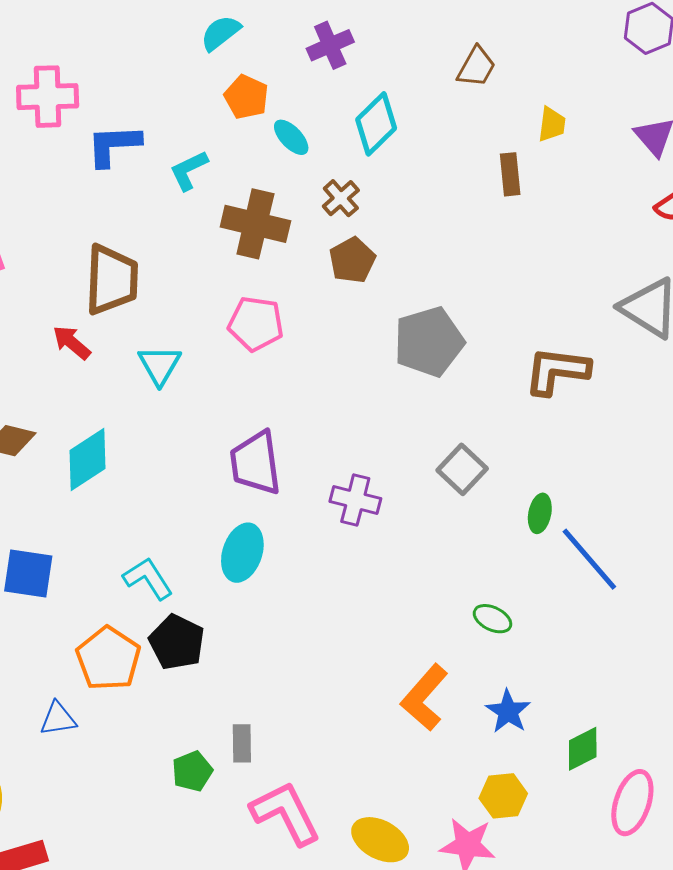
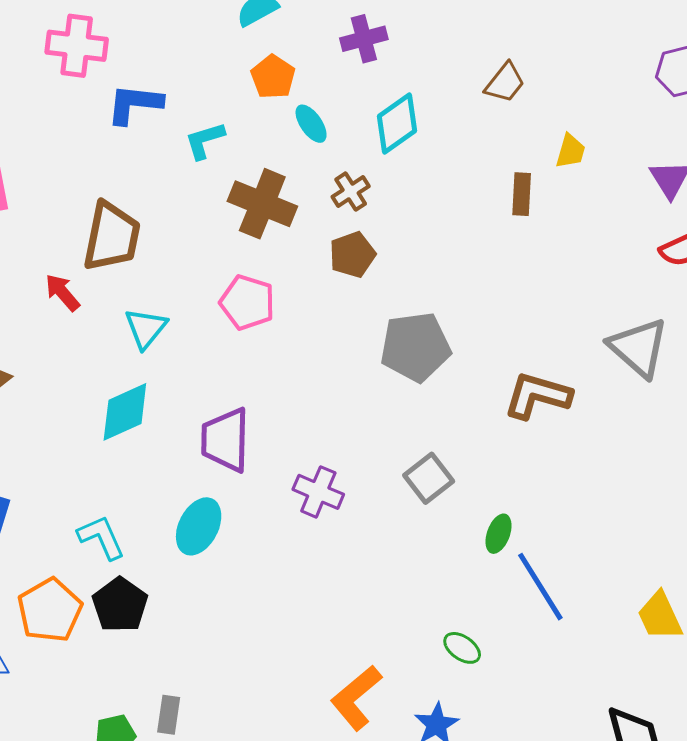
cyan diamond: (88, 460) -> (125, 412), moved
green ellipse: (492, 619) -> (462, 648), moved

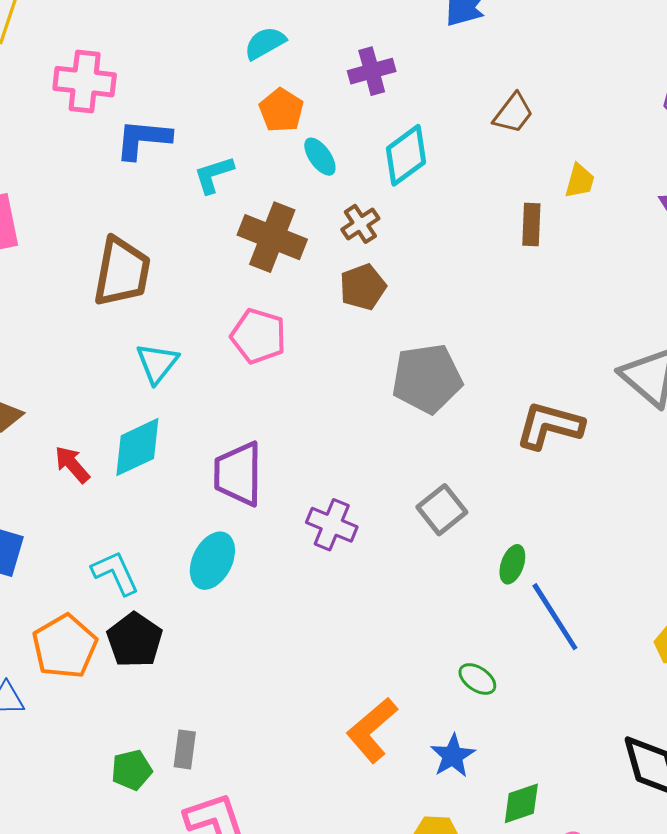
red arrow: (62, 292) -> (72, 464), moved

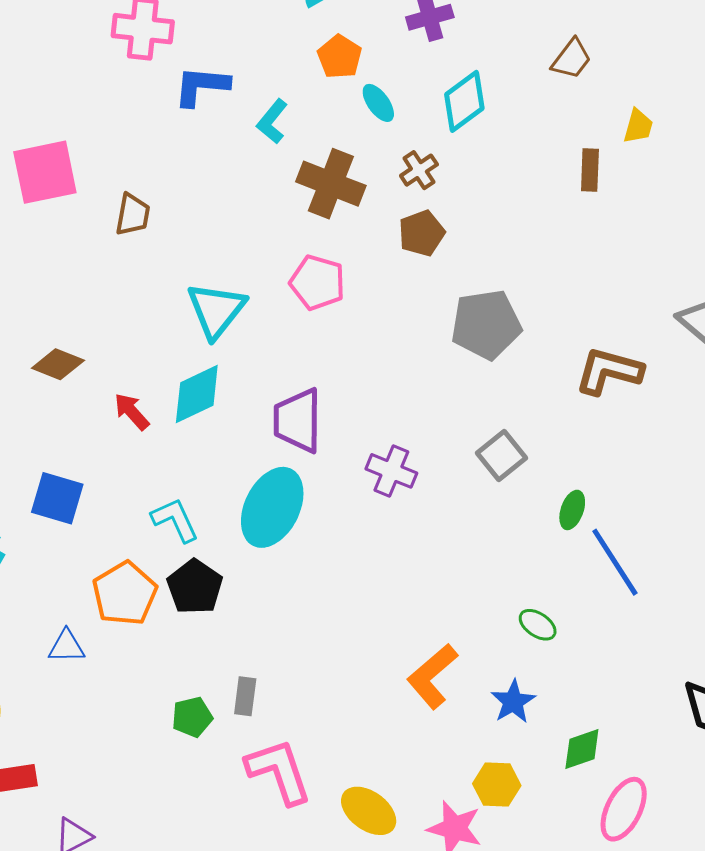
cyan L-shape: (214, 175) -> (272, 121), turned -33
brown trapezoid: (122, 272) -> (133, 215), moved, size x0.6
cyan triangle: (157, 363) -> (216, 310), size x1.4
cyan ellipse: (212, 561) -> (272, 507), size x1.4

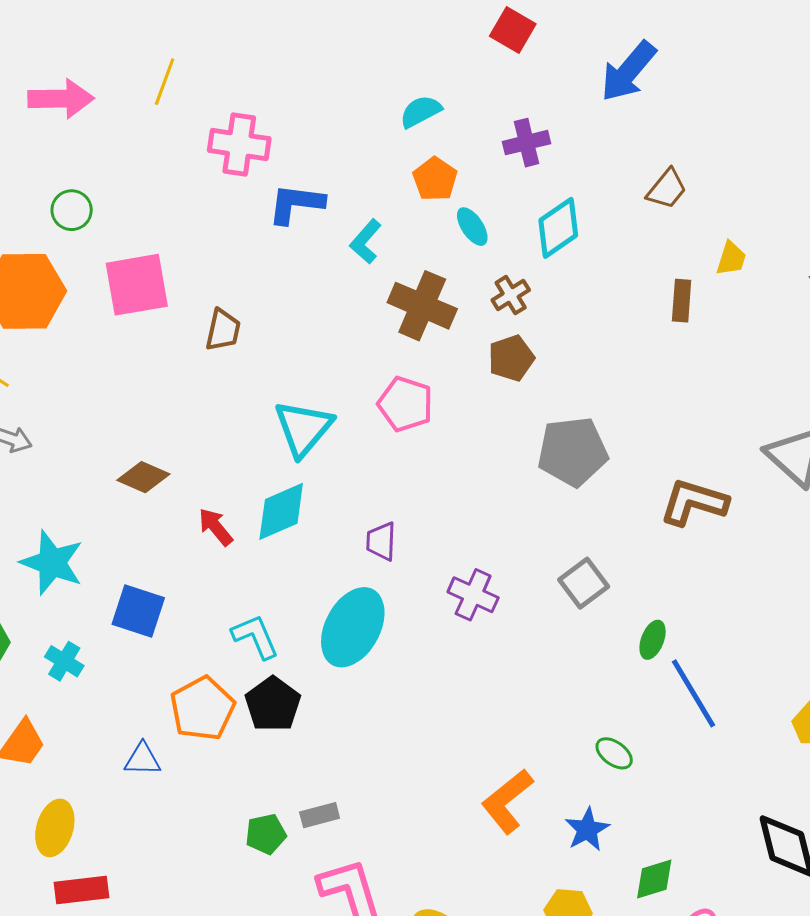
purple trapezoid: (298, 420) -> (381, 541), size x0.6
gray rectangle: (245, 696) -> (320, 815), turned 66

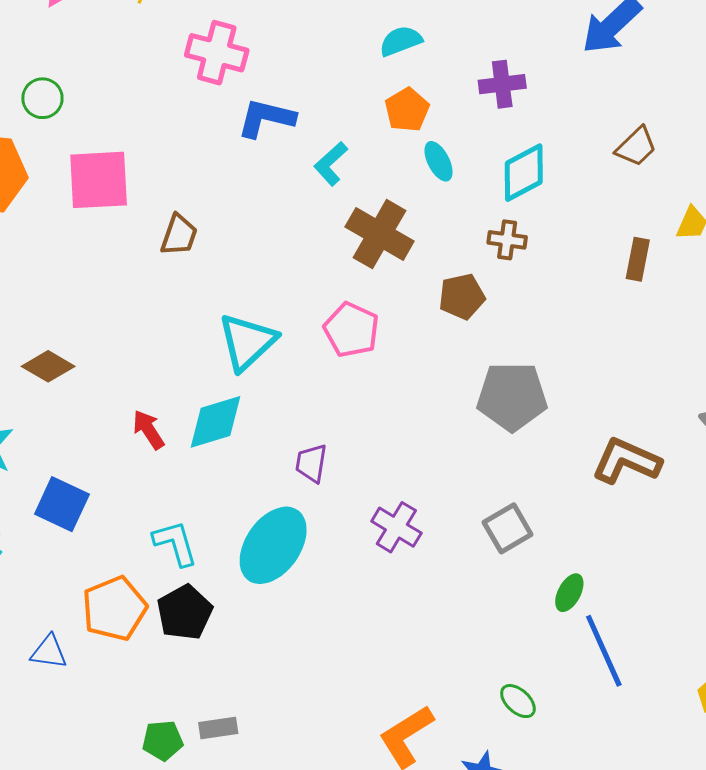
brown cross: (511, 295) -> (507, 240), moved, turned 33
brown diamond: (143, 477) -> (48, 366), moved

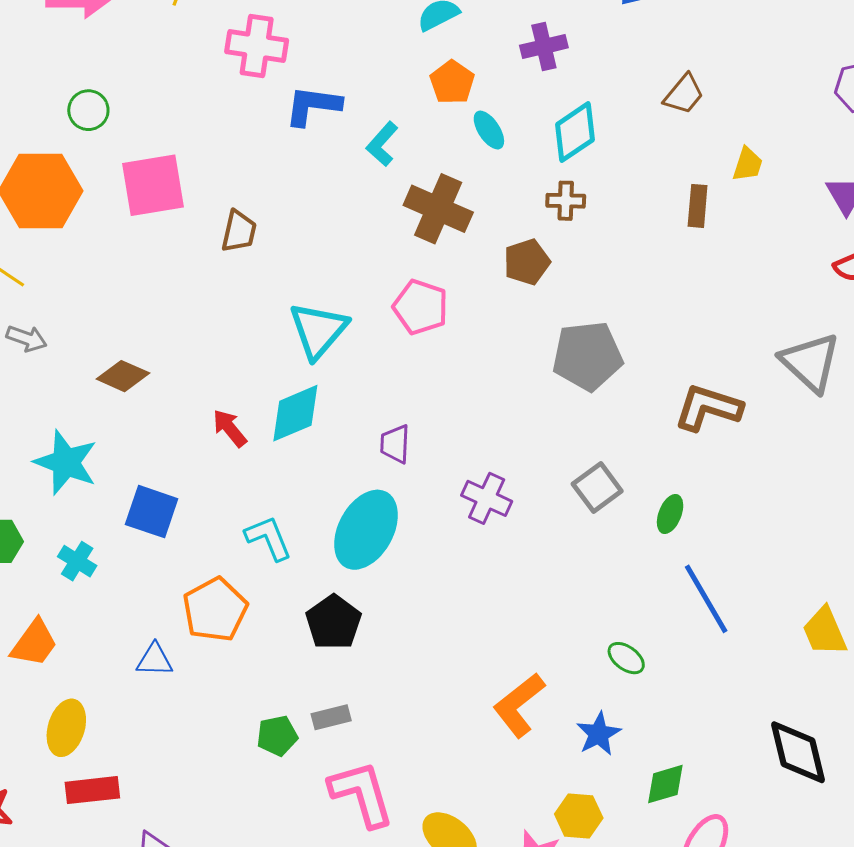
green ellipse: (569, 593) -> (670, 514), moved
black pentagon: (185, 612) -> (334, 622), moved

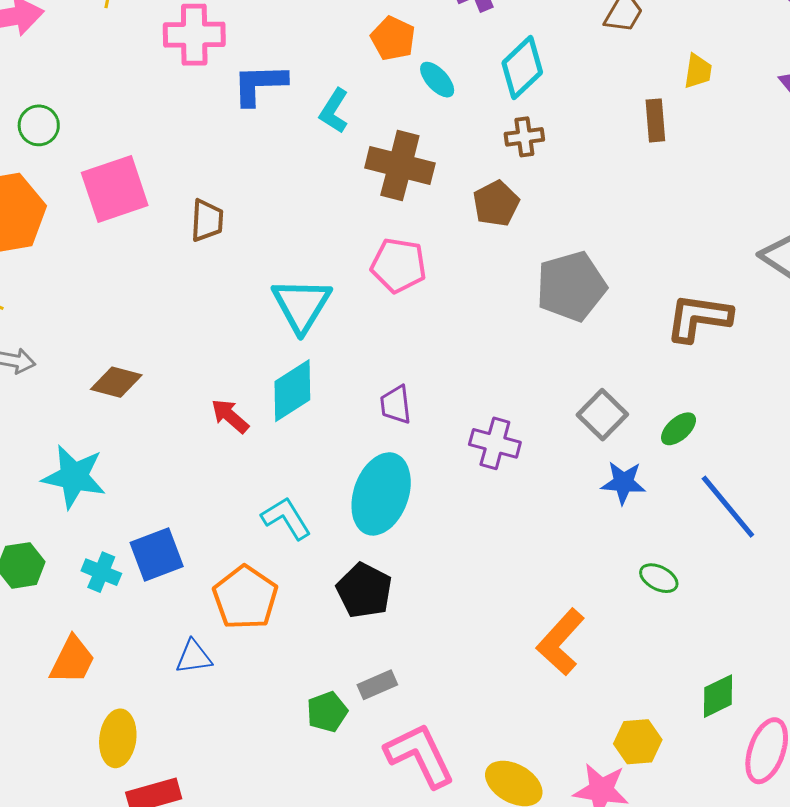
blue square: (152, 512) -> (157, 555), moved, turned -30
green ellipse: (670, 514) -> (679, 429), turned 36
blue star: (599, 734) -> (623, 483), moved, turned -30

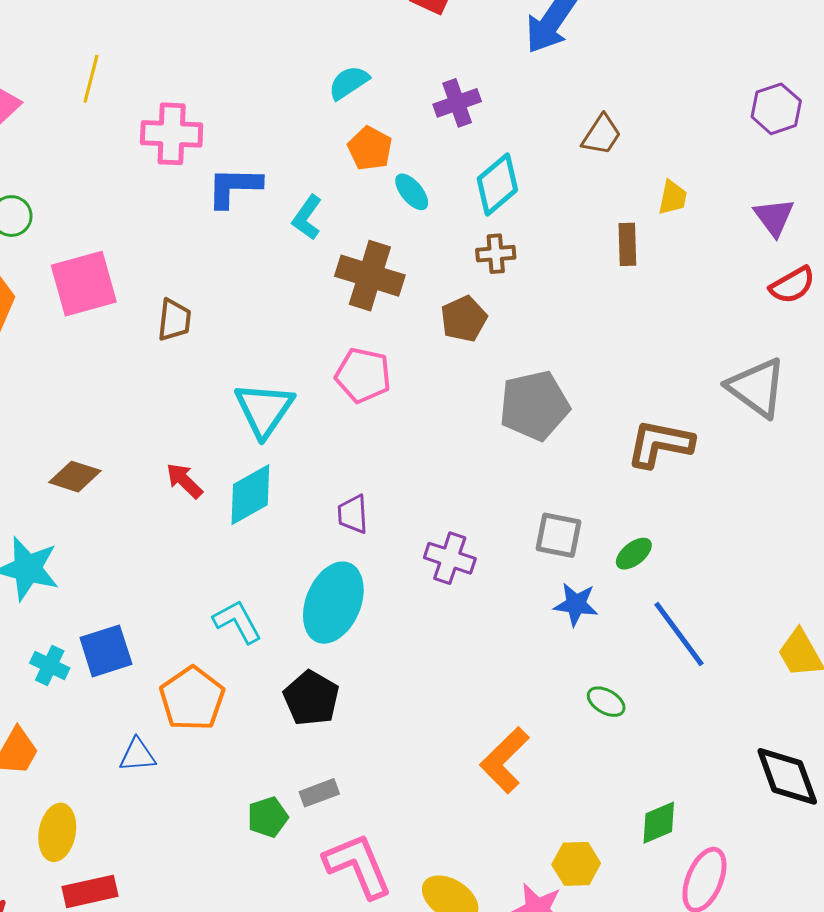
gray square: (602, 415) -> (559, 535), turned -36
red arrow: (230, 416) -> (184, 481), moved

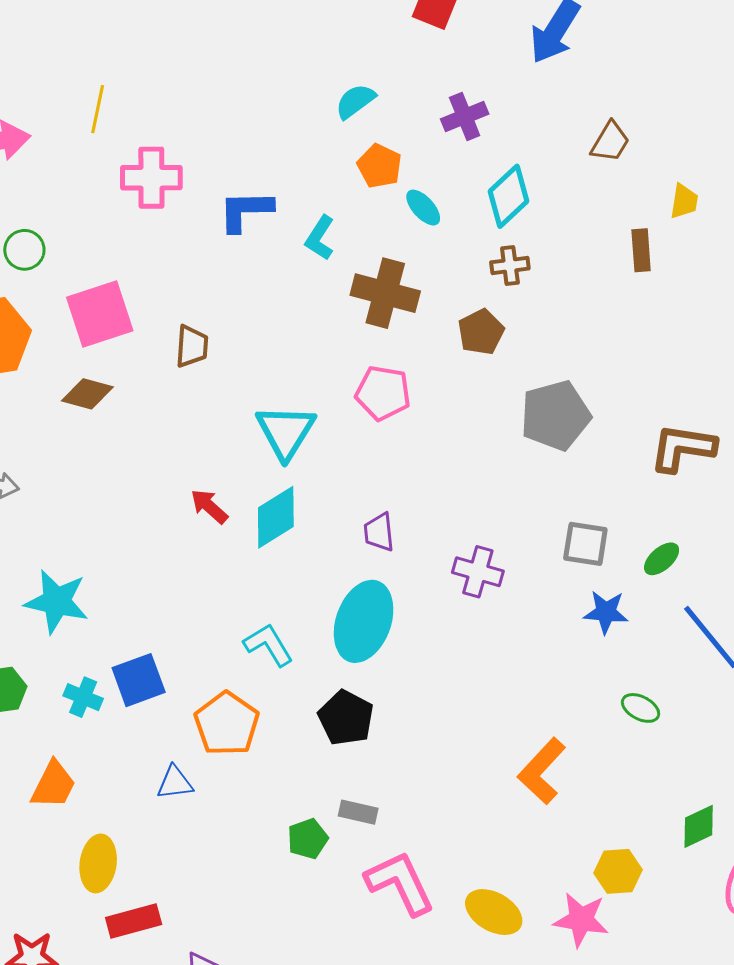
pink cross: (172, 134) -> (151, 178), moved
brown diamond: (75, 477) -> (87, 394), moved
gray rectangle: (319, 793) -> (358, 812), turned 36

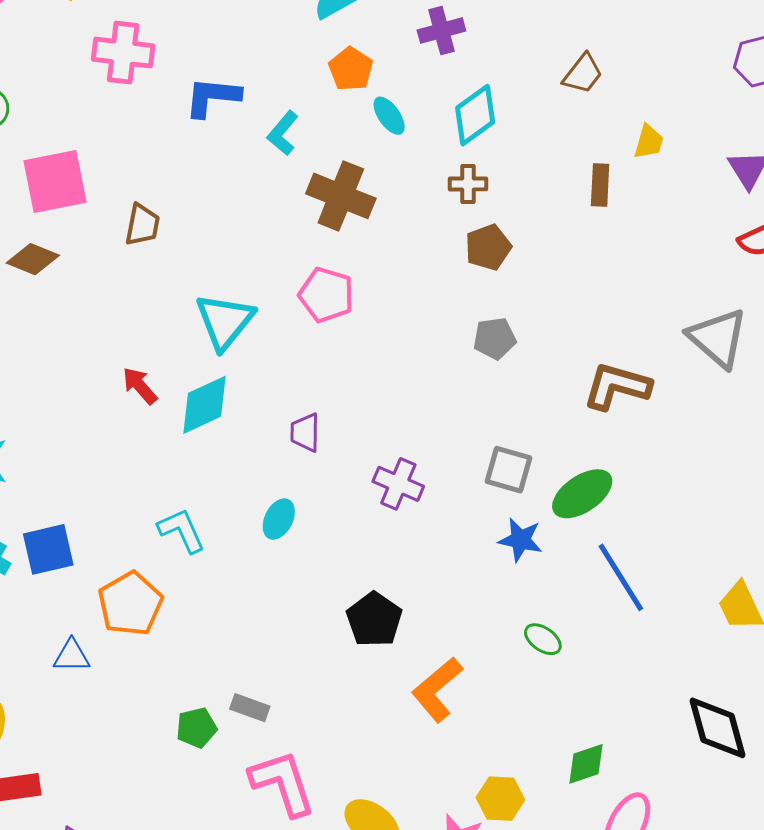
brown pentagon: (481, 332) -> (488, 247), moved
gray pentagon: (555, 415) -> (495, 338), size x0.6
green ellipse: (662, 559) -> (582, 494), size x1.6
cyan ellipse: (364, 621) -> (279, 519), size x0.5
black pentagon: (346, 718) -> (374, 620), moved

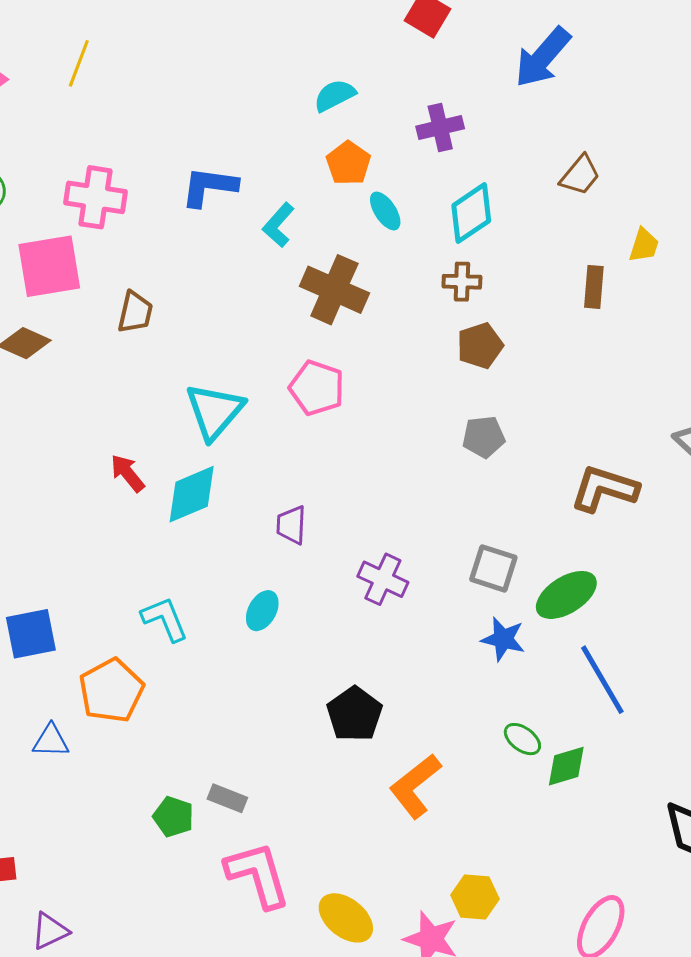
pink cross: (123, 53) -> (96, 197), moved
green pentagon: (196, 728) -> (173, 817), turned 30
green diamond: (586, 764) -> (566, 766), moved

